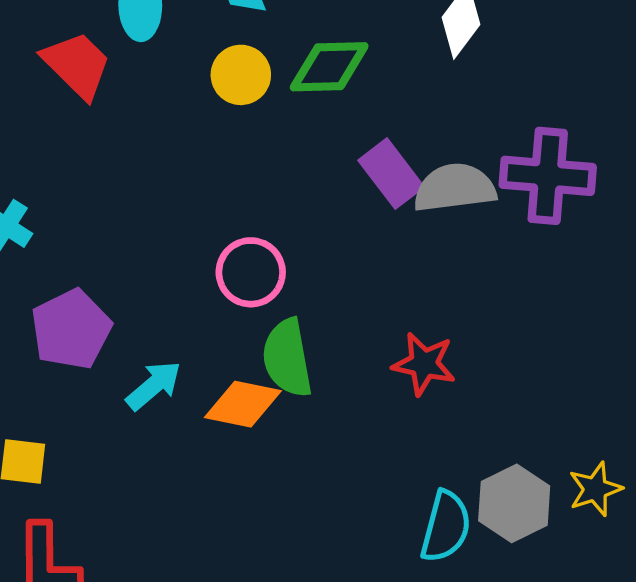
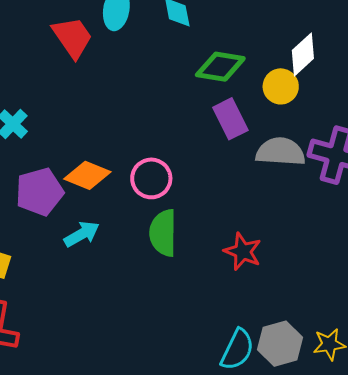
yellow circle: (241, 75) -> (281, 86), moved
purple rectangle: (391, 174) -> (230, 119), moved
orange diamond: (243, 404) -> (87, 175), moved

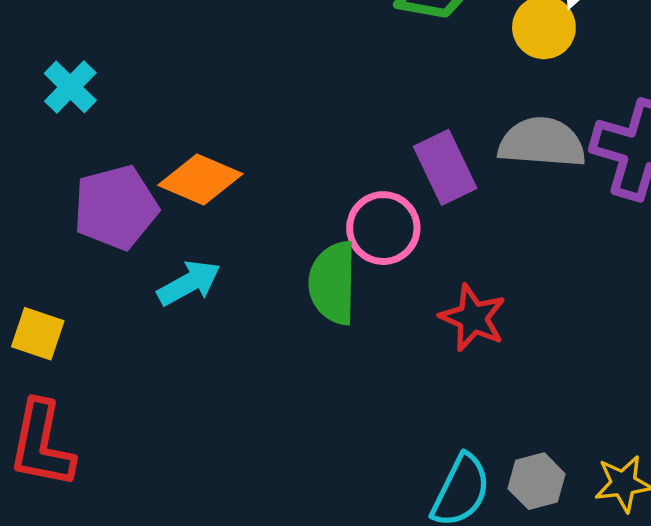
purple rectangle: (230, 119) -> (445, 167), moved
pink circle: (151, 178) -> (383, 228), moved
gray hexagon: (280, 344) -> (536, 481), size x0.7

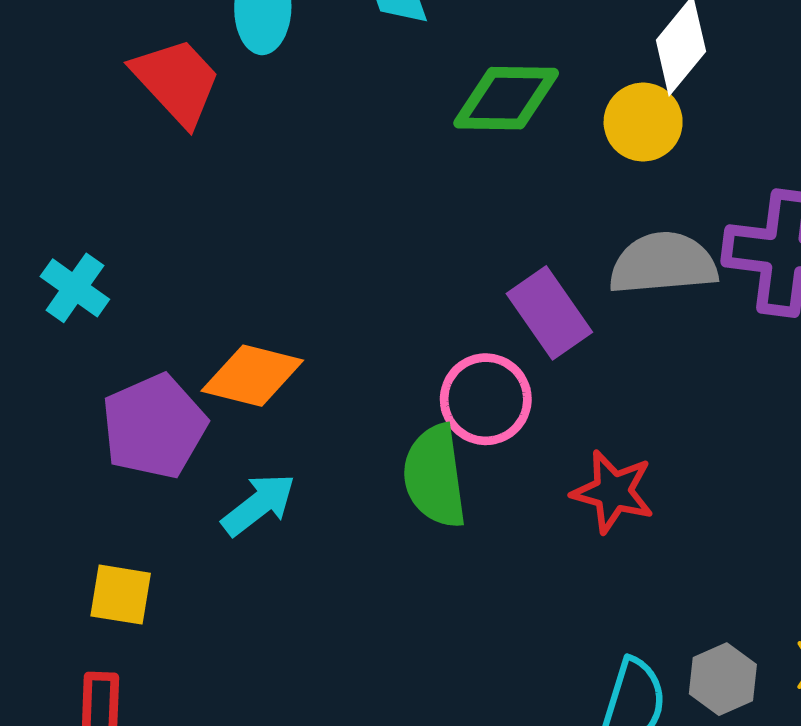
yellow square: (38, 334) -> (121, 595), moved

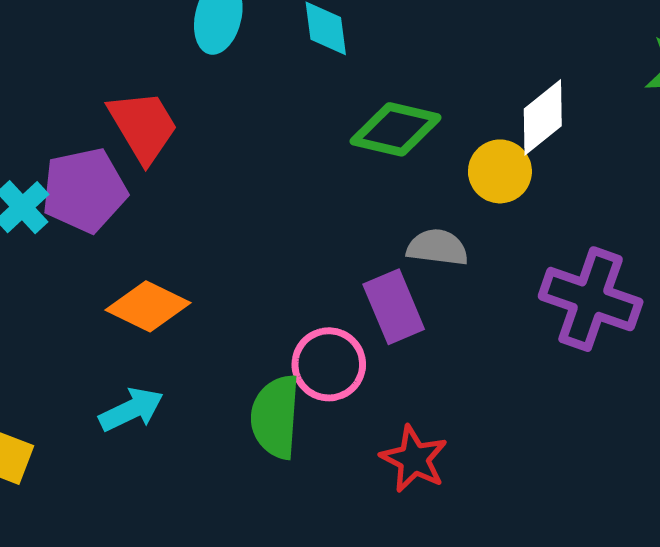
red trapezoid: (177, 81) -> (143, 126), moved
gray semicircle: (663, 263) -> (437, 247), moved, size x0.7
purple pentagon: (154, 426) -> (84, 190), moved

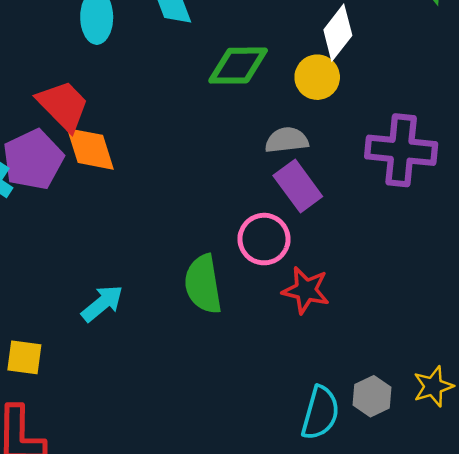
orange diamond: (148, 306) -> (90, 149), moved, turned 60
purple rectangle: (394, 307) -> (298, 186), moved
pink circle: (329, 364) -> (264, 239), moved

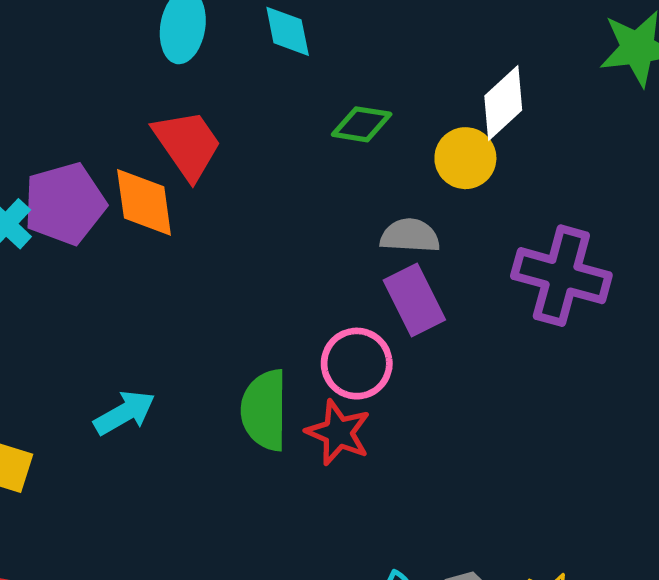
green diamond: (238, 66) -> (362, 124), size x0.7
red trapezoid: (63, 106) -> (187, 144), moved
red star: (306, 290) -> (338, 433), moved

